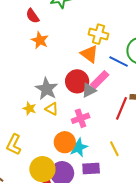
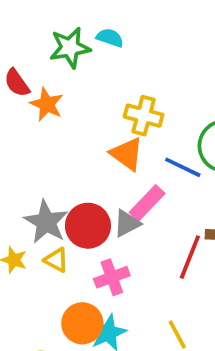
orange star: (40, 40) -> (47, 104), moved
red circle: (77, 81) -> (88, 226), moved

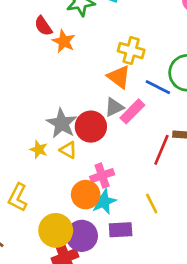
gray triangle: (127, 223) -> (114, 107), moved
pink cross: (112, 277) -> (102, 176), moved

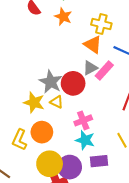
orange star: (64, 41) -> (63, 17), moved
yellow star: (39, 149) -> (34, 102), size x1.5
orange circle: (86, 195) -> (42, 132), moved
cyan star: (103, 201) -> (85, 140), turned -30

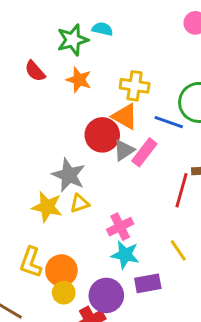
red circle: (73, 83) -> (102, 135), moved
yellow triangle: (57, 102) -> (80, 203), turned -40
orange circle: (42, 132) -> (61, 271), moved
yellow circle: (50, 164) -> (64, 293), moved, size x0.6

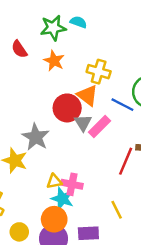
gray triangle: (124, 150) -> (83, 123), turned -36
yellow triangle: (80, 203) -> (54, 181), moved
pink cross: (120, 227) -> (72, 184), turned 30
cyan star: (125, 255) -> (62, 199), moved
orange circle: (61, 271) -> (54, 219), moved

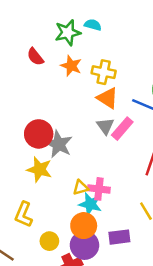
yellow cross: (99, 72) -> (104, 72), moved
red circle: (67, 108) -> (39, 134), moved

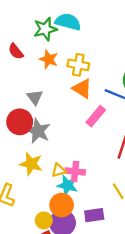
cyan semicircle: (93, 25) -> (68, 22), size x1.6
gray triangle: (105, 126) -> (35, 97), moved
yellow star: (39, 169) -> (31, 164), moved
yellow circle: (49, 241) -> (44, 220), moved

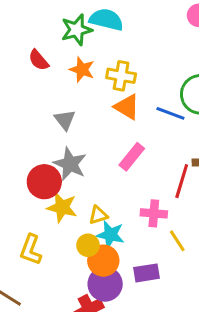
pink rectangle: (96, 116) -> (132, 157), moved
red circle: (20, 122) -> (44, 182), moved
pink cross: (75, 171) -> (154, 213), moved
yellow circle: (44, 220) -> (88, 245), moved

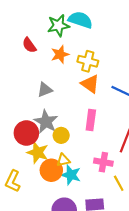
orange star: (82, 70) -> (60, 54), turned 30
gray triangle: (65, 120) -> (45, 90), turned 42
pink rectangle: (132, 157) -> (91, 120), turned -36
yellow circle: (88, 245) -> (61, 135), moved
orange circle: (103, 261) -> (51, 170), moved

